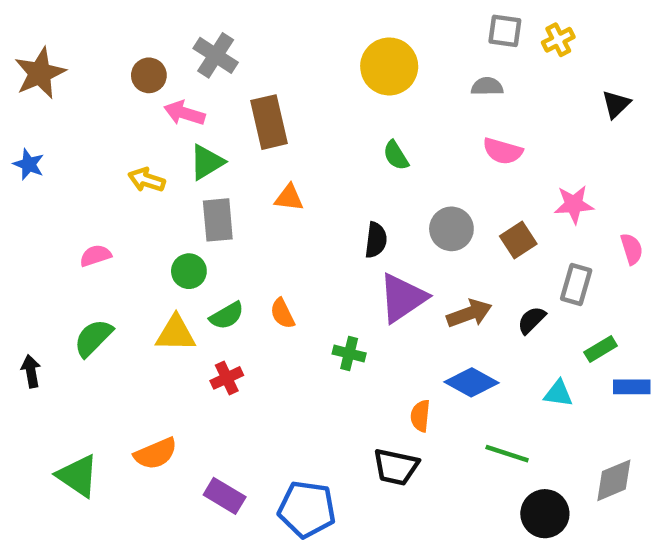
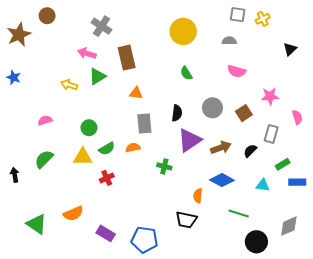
brown circle: (149, 75) -> (47, 16), moved
gray rectangle: (218, 220) -> (144, 124), moved
orange semicircle: (282, 313) -> (133, 148), turned 104

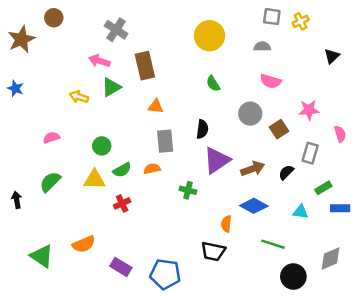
gray circle: (212, 108) -> (250, 114), moved

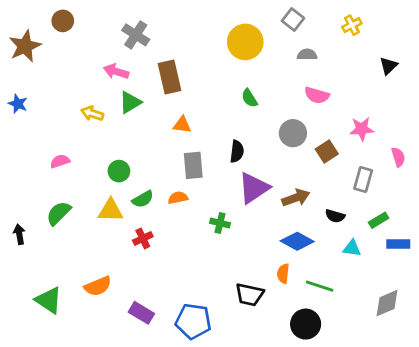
gray square: (272, 17) -> (293, 19), moved, turned 30
black semicircle: (286, 172) -> (335, 216), moved, turned -119
orange semicircle: (226, 224) -> (283, 274), moved
black circle: (293, 277) -> (306, 324), moved

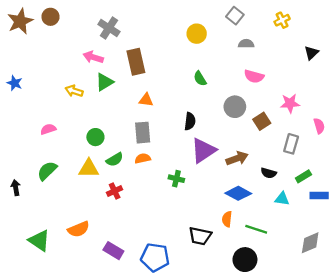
yellow circle: (245, 42) -> (197, 34), size x0.7
brown star: (25, 46) -> (20, 21), moved
gray rectangle: (193, 165) -> (143, 133), moved

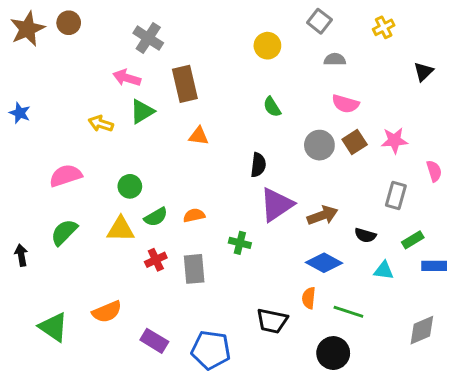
brown square: (262, 121) -> (355, 142), moved
pink semicircle: (48, 129) -> (66, 176), size x1.5
gray rectangle: (143, 133) -> (194, 269), moved

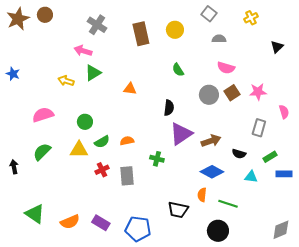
brown rectangle: (185, 84) -> (141, 34), moved
orange semicircle: (107, 312) -> (70, 222), moved
gray diamond: (422, 330) -> (281, 230), moved

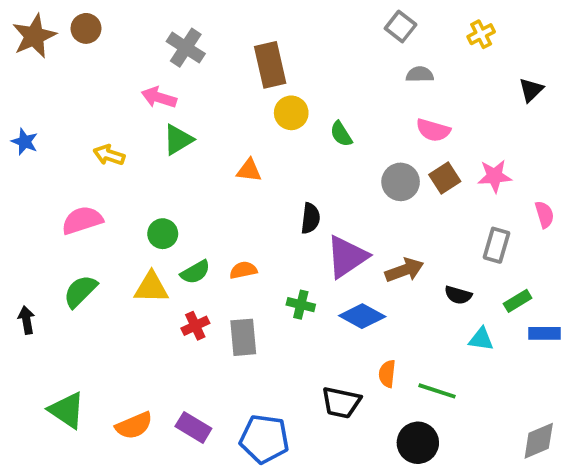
yellow circle: (175, 30) -> (291, 113), moved
yellow arrow: (66, 81) -> (109, 155), moved
black semicircle: (169, 108) -> (310, 218), moved
blue diamond: (212, 172) -> (362, 316), moved

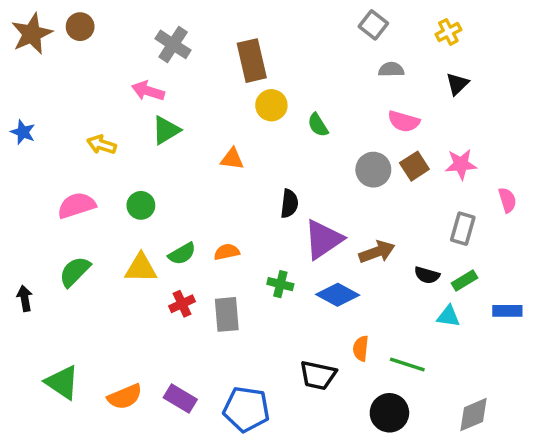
black triangle: (531, 90) -> (457, 84), moved
green circle: (163, 234) -> (141, 205), moved
green rectangle: (518, 301) -> (465, 280), moved
gray diamond: (539, 441) -> (473, 415), moved

